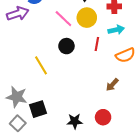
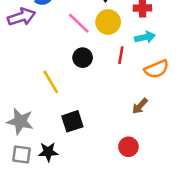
black square: (38, 109) -> (72, 121), moved
black star: (75, 121) -> (48, 152), moved
gray square: (18, 123) -> (21, 154), turned -35

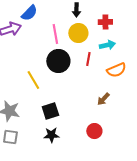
pink line: (79, 23) -> (55, 34), turned 36
black circle: (83, 58) -> (58, 61), size x1.5
black star: (48, 152) -> (51, 135), moved

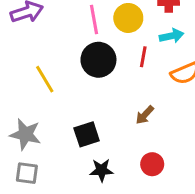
yellow line: (33, 80) -> (45, 79), moved
brown arrow: (103, 99) -> (145, 115), moved
black star: (51, 135) -> (101, 170), moved

